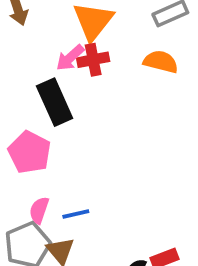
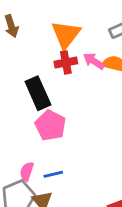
pink arrow: (70, 58) -> (94, 61), moved, turned 75
pink pentagon: (29, 152) -> (51, 125), moved

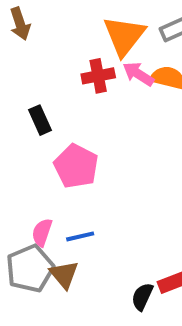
orange triangle: (66, 35) -> (124, 36), moved
black rectangle: (38, 93) -> (40, 120), moved, size x0.6

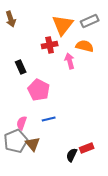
pink arrow: (138, 74) -> (70, 61), moved, turned 42
blue line: (80, 236) -> (49, 119), moved

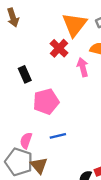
red cross: (50, 45) -> (59, 48), turned -35
pink pentagon: (39, 90) -> (46, 102), turned 30
gray pentagon: (16, 141) -> (19, 162), turned -30

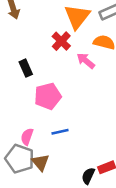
pink arrow: (83, 67) -> (86, 61), turned -36

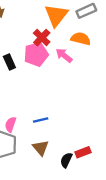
pink pentagon: (48, 96) -> (36, 54), moved
brown triangle: (40, 162) -> (41, 148), moved

